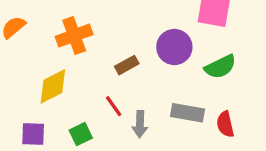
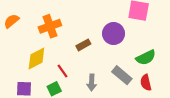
green semicircle: (220, 67) -> (146, 57), moved
red line: (114, 106) -> (62, 71), moved
gray rectangle: (188, 113) -> (122, 75), turned 30

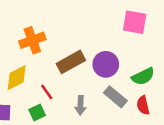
purple circle: (114, 34) -> (106, 64), moved
brown rectangle: (83, 45) -> (71, 62), size x1.6

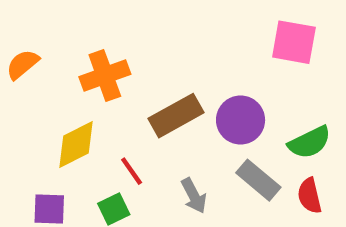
gray arrow: (80, 105) -> (194, 196), turned -30

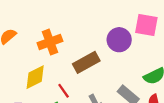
purple circle: (241, 120) -> (119, 40), moved

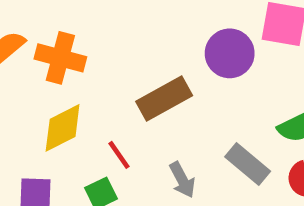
orange cross: (50, 42) -> (60, 58), moved, turned 35

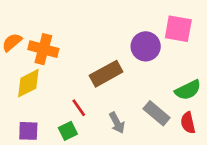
yellow diamond: (63, 128) -> (28, 83), moved

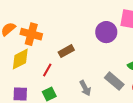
brown rectangle: (106, 74) -> (66, 51), moved, size x0.7
red line: (79, 108) -> (47, 70), moved, turned 64

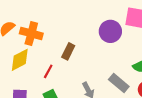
brown rectangle: (66, 51) -> (68, 51), turned -35

